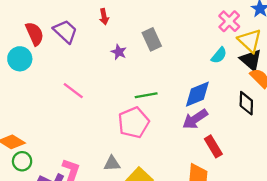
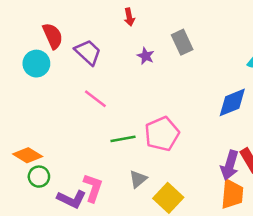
purple trapezoid: (65, 31) -> (88, 52), moved
green line: (146, 95) -> (123, 139), moved
purple arrow: (195, 119) -> (230, 165), moved, turned -40
gray triangle: (112, 164) -> (138, 179), turned -36

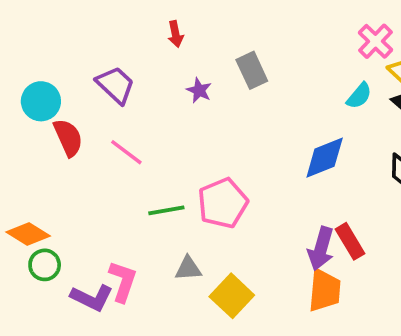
red semicircle: (53, 36) -> (68, 138), moved
gray triangle: (138, 179) -> (188, 269), turned 36

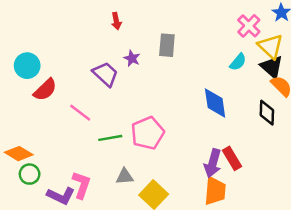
gray rectangle: (252, 70) -> (167, 45), turned 30
purple trapezoid: (115, 85) -> (105, 74), moved
red semicircle: (68, 138) -> (45, 90), turned 70
pink line: (126, 152) -> (80, 113), moved
blue diamond: (325, 158) -> (215, 103), turned -76

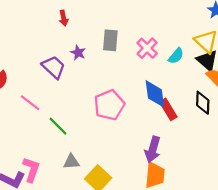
pink cross: (249, 26) -> (147, 48), moved
pink pentagon: (148, 133) -> (109, 105), moved
green line: (110, 138) -> (58, 126), turned 55
red rectangle: (232, 158) -> (168, 109), moved

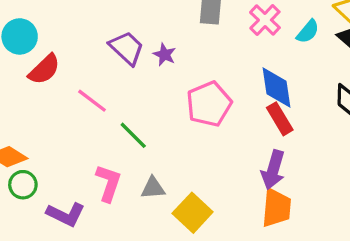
purple star: (78, 53) -> (165, 55), moved
red rectangle: (168, 109) -> (280, 119), moved
pink L-shape: (31, 170) -> (109, 183), moved

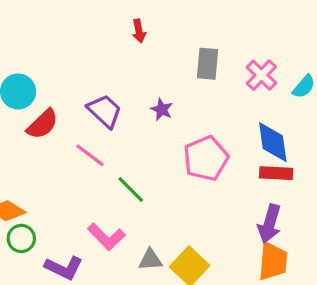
purple trapezoid: (127, 48) -> (105, 111), moved
red rectangle: (280, 119) -> (276, 173), turned -56
pink L-shape: (109, 183) -> (106, 237), turned 117
gray triangle: (153, 188) -> (150, 260), moved

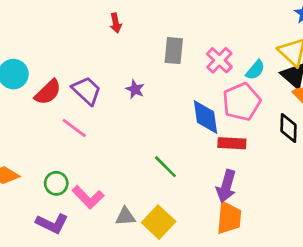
red semicircle: (43, 124) -> (48, 92), moved
blue diamond: (273, 142) -> (206, 117), moved
pink pentagon: (206, 158) -> (241, 102), moved
green line: (131, 189) -> (165, 167), moved
green circle: (21, 238) -> (56, 183), moved

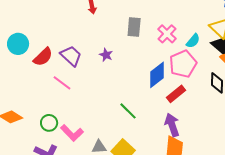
blue diamond: (206, 117) -> (157, 75), turned 60
red rectangle: (232, 143) -> (176, 94), turned -42
purple arrow: (226, 186) -> (172, 125), turned 145

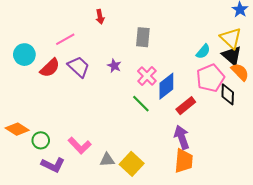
pink cross: (167, 34) -> (147, 76), moved
pink pentagon: (183, 64) -> (210, 78), moved
pink line: (62, 83) -> (65, 39), moved, turned -66
green line: (128, 111) -> (141, 104), moved
green circle: (49, 123) -> (41, 140), moved

